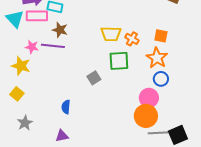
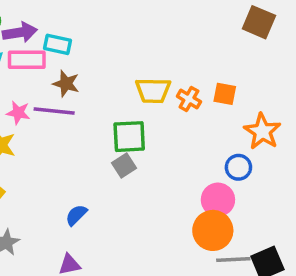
orange square: (161, 36) -> (225, 94), moved
orange star: (157, 58) -> (262, 131), moved
green square: (119, 61) -> (129, 137), moved
blue semicircle: (66, 107) -> (76, 215), turned 40

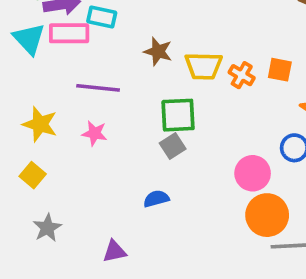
brown star: (66, 84) -> (158, 52), moved
pink star: (18, 113) -> (94, 133), moved
pink circle: (218, 200) -> (253, 173), moved
blue semicircle: (76, 215) -> (156, 199), moved, turned 30

